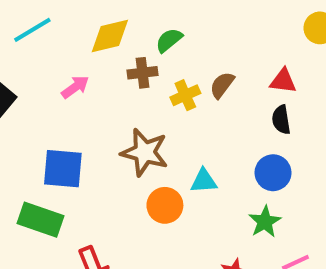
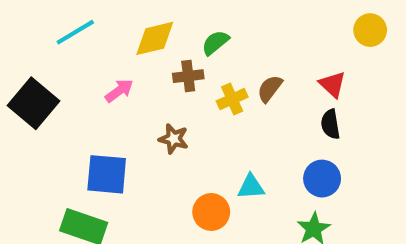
red triangle: (283, 81) -> (333, 84), turned 36
brown star: (145, 152) -> (174, 139), moved, size x0.6

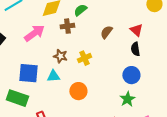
pink arrow: (119, 91) -> (34, 33), size x1.5
yellow cross: (232, 99) -> (84, 58), moved
cyan triangle: (251, 187) -> (53, 76), moved

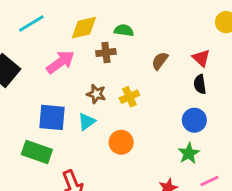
green semicircle: (80, 10) -> (124, 30), turned 48
cyan triangle: (53, 76) -> (87, 122), turned -32

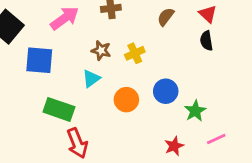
blue square: (52, 117) -> (39, 60), moved
blue circle: (194, 120) -> (166, 91), moved
green rectangle: (37, 152) -> (59, 109), moved

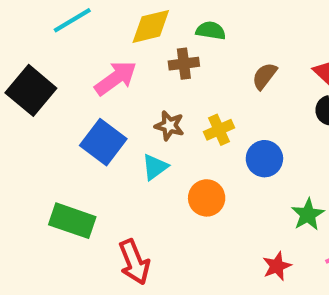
blue square: (39, 60) -> (103, 142), moved, turned 32
blue circle: (166, 91) -> (264, 159), moved
green rectangle: (59, 109) -> (72, 221), moved

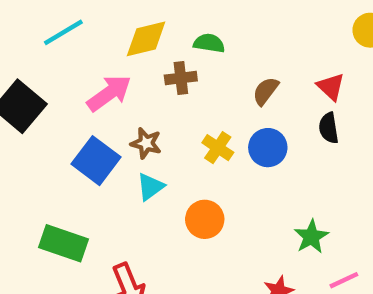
brown star: (169, 126) -> (146, 143), moved
yellow cross: (219, 130) -> (218, 148), turned -32
blue circle: (264, 159) -> (268, 148), moved

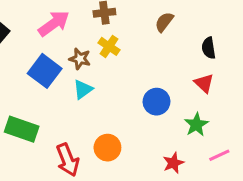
red triangle: (331, 87) -> (204, 83), moved
yellow cross: (218, 148) -> (109, 46), moved
blue circle: (268, 148) -> (157, 102), moved
orange circle: (205, 219) -> (107, 148), moved

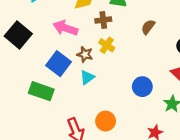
pink arrow: (54, 23) -> (65, 28), turned -125
green rectangle: (22, 129) -> (41, 91), moved

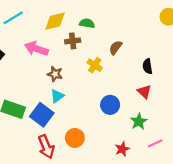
yellow cross: (107, 45) -> (95, 65), moved
blue square: (58, 64) -> (42, 115), moved

